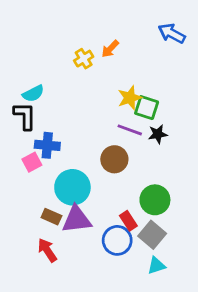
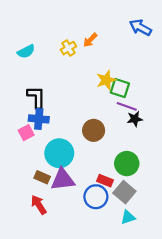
cyan semicircle: (33, 94) -> (26, 51), moved
black L-shape: (25, 116) -> (36, 97), moved
purple line: (130, 130) -> (127, 106), moved
black star: (158, 134) -> (135, 119), moved
red rectangle: (128, 221) -> (105, 181), turned -35

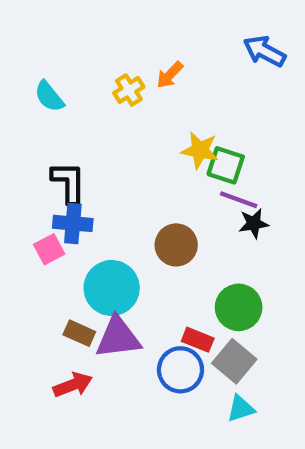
cyan semicircle: (26, 51) -> (49, 96), turned 78
yellow star: (106, 80) -> (200, 150), turned 30
red arrow: (39, 205) -> (73, 385), turned 102

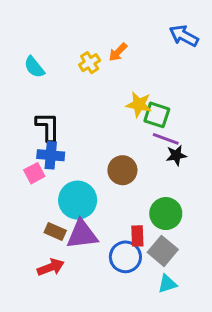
red rectangle: (198, 340) -> (137, 236), turned 66

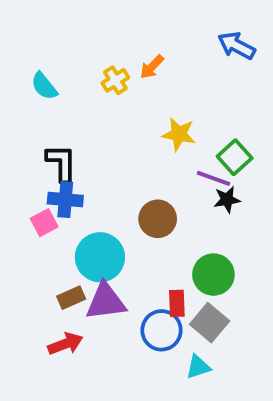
green square: (157, 115) -> (235, 157), moved, turned 30
brown rectangle: (55, 231) -> (71, 298), turned -48
cyan triangle: (167, 284) -> (198, 367), moved

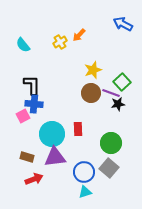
yellow star: (179, 134) -> (93, 70), turned -30
brown circle: (158, 219) -> (91, 93), moved
brown rectangle: (71, 298) -> (27, 157), moved, turned 40
red rectangle: (177, 303) -> (78, 129), moved
cyan triangle: (198, 367) -> (85, 192), moved

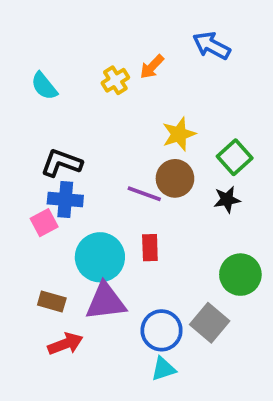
blue arrow: (123, 24) -> (212, 46), moved
black L-shape: (32, 85) -> (61, 163), turned -70
purple line: (111, 93) -> (144, 194), moved
green circle: (111, 143) -> (240, 275), moved

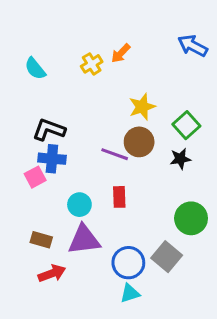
blue arrow: (212, 46) -> (193, 46), moved
cyan circle: (100, 257) -> (79, 205), size x0.6

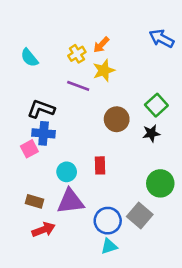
yellow star: (142, 107) -> (104, 70), moved
purple line: (115, 154) -> (78, 86), moved

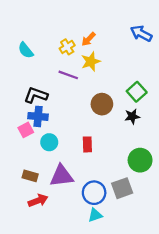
cyan circle: (67, 172) -> (49, 142), moved
gray square: (140, 215) -> (122, 188), turned 30

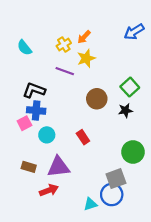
blue arrow: (141, 33) -> (134, 32), turned -60
red rectangle: (87, 144) -> (83, 137), turned -32
blue circle: (94, 193) -> (112, 195), moved
red arrow: (38, 201) -> (49, 190), moved

